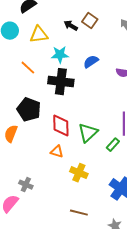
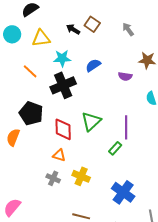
black cross: (61, 82) -> (63, 85), turned -30
green triangle: (88, 133) -> (91, 121), moved
gray cross: (26, 185) -> (53, 178), moved

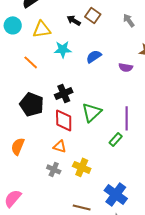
black cross: (63, 85) -> (64, 93), moved, size x0.7
orange semicircle: (13, 137) -> (18, 146), moved
blue cross: (123, 192) -> (116, 194), moved

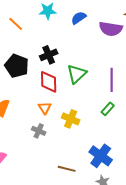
purple semicircle: (126, 67) -> (111, 29), size x1.6
green rectangle: (116, 139) -> (108, 109), moved
orange triangle: (60, 146) -> (45, 108), turned 40
yellow cross: (82, 167) -> (71, 119), moved

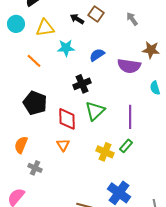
black cross: (49, 55) -> (82, 84), moved
yellow cross: (71, 119) -> (105, 152), moved
gray cross: (39, 131) -> (35, 168), moved

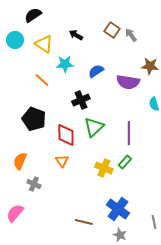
brown square: (96, 14) -> (112, 30), moved
yellow triangle: (45, 28) -> (44, 44), turned 42
orange line: (34, 61) -> (42, 80), moved

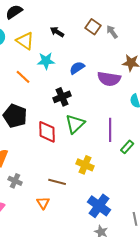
orange triangle: (62, 161) -> (43, 203), moved
green rectangle: (125, 162) -> (127, 147), moved
brown line: (84, 222) -> (57, 182), moved

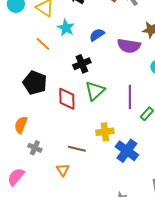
cyan star: (46, 61) -> (66, 28), turned 30
yellow cross: (85, 165) -> (105, 132), turned -30
blue cross: (99, 206) -> (127, 151), moved

